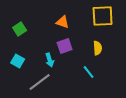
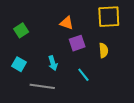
purple square: (65, 46) -> (77, 43), moved
cyan line: (89, 72) -> (83, 75), moved
gray line: (40, 82) -> (42, 86), turned 45

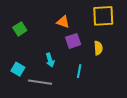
cyan square: (19, 64) -> (18, 69), moved
cyan line: (83, 75) -> (79, 71), turned 48

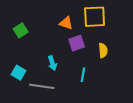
yellow square: (103, 16) -> (95, 17), moved

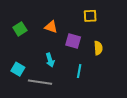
yellow square: (95, 17) -> (90, 16), size x0.6
orange triangle: (66, 23) -> (51, 27), moved
purple square: (77, 43) -> (73, 41), turned 35

